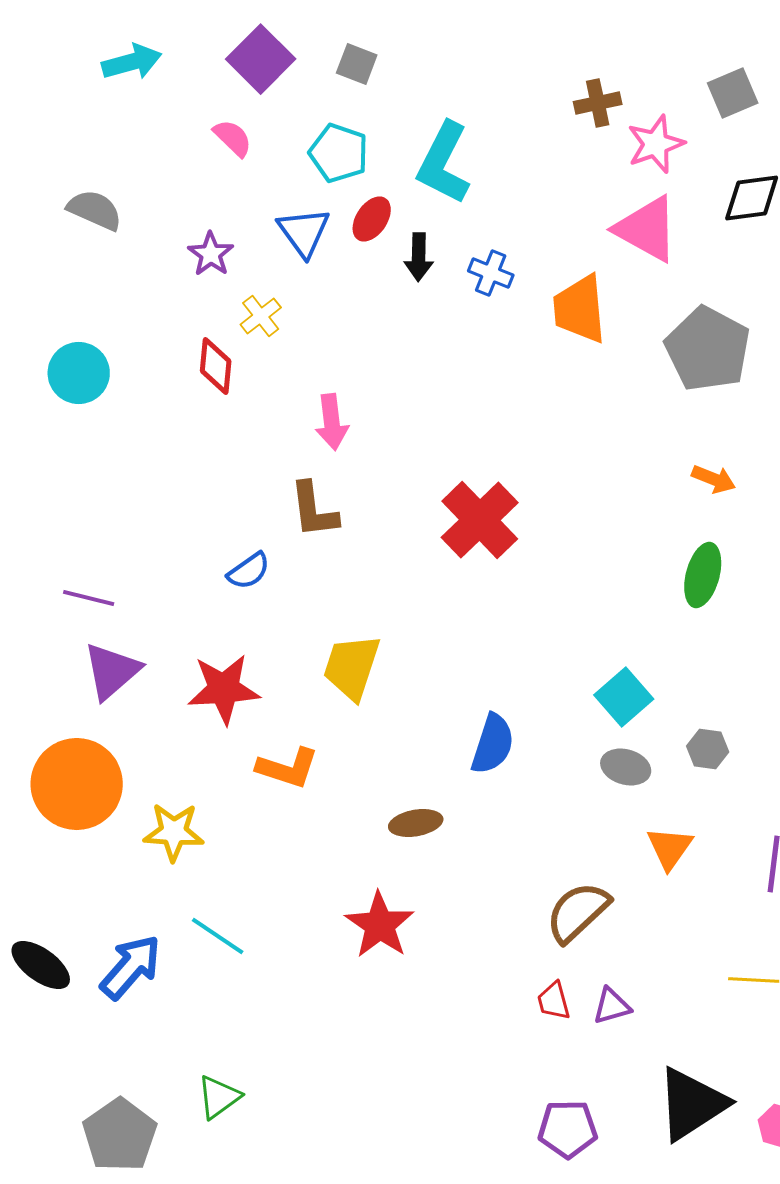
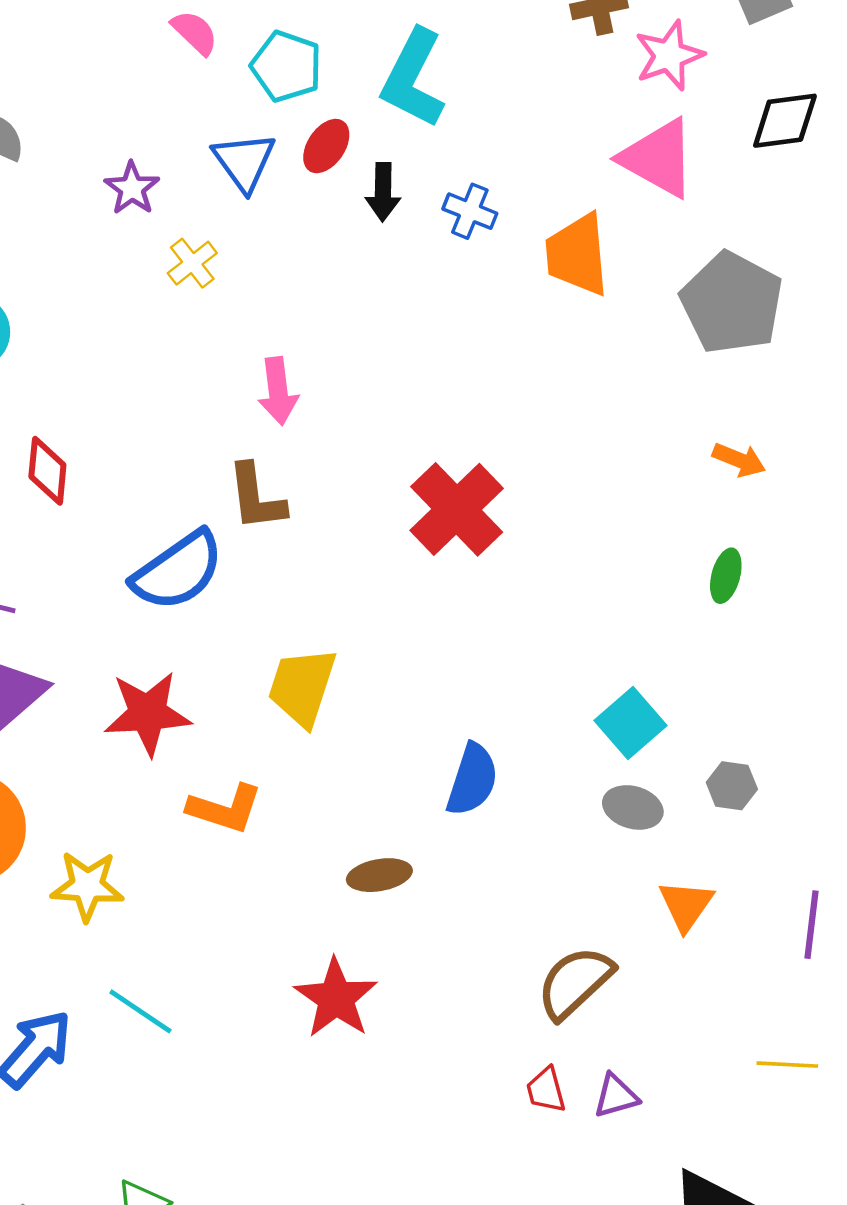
pink semicircle: (233, 138) -> (195, 33), moved
red diamond: (216, 366) -> (47, 471), moved
blue semicircle: (249, 571) -> (178, 571), size x1.8
green ellipse: (703, 575) -> (726, 576), size x0.7

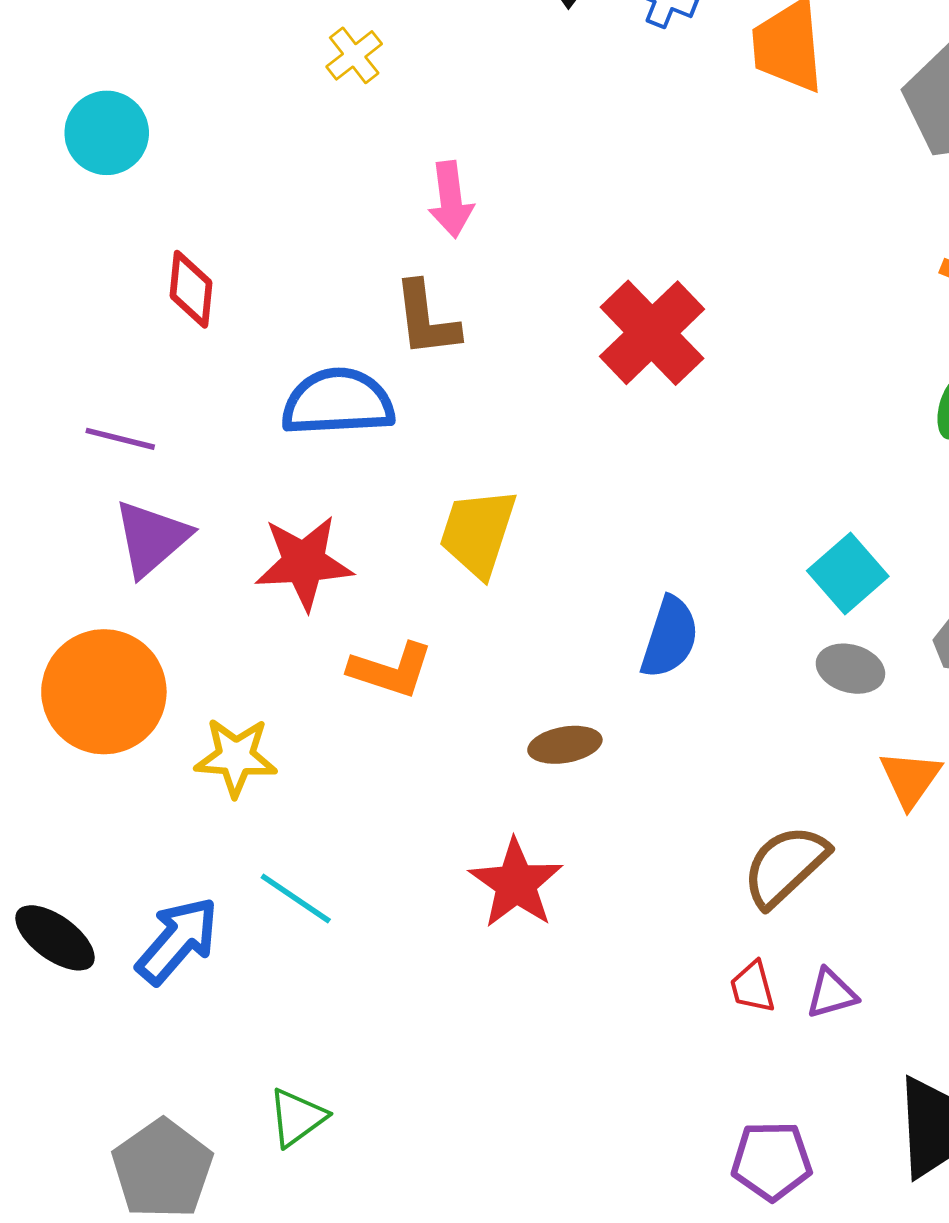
blue semicircle: (178, 571) -> (338, 402), turned -148

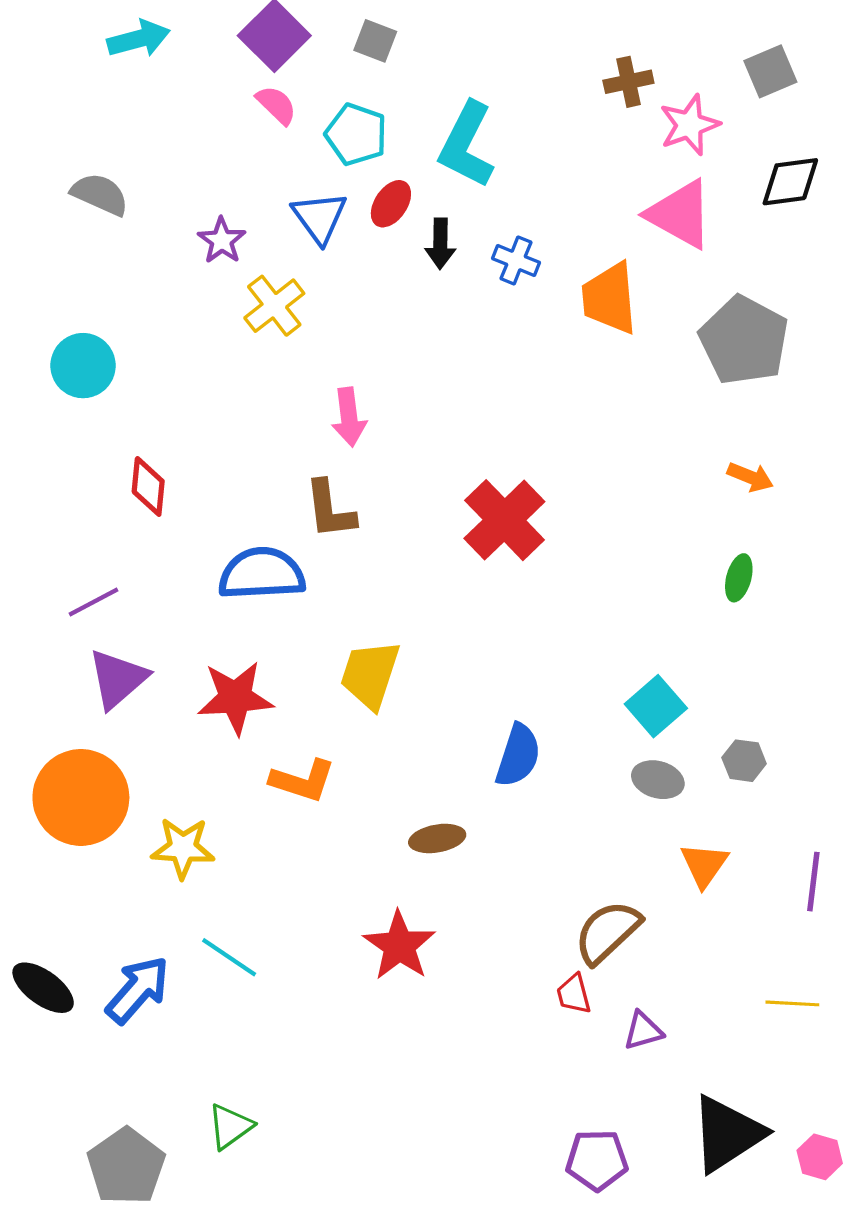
yellow cross: (354, 55) -> (274, 306), size x1.4
purple line: (120, 439) -> (94, 602), turned -42
red trapezoid: (753, 987) -> (574, 994), moved

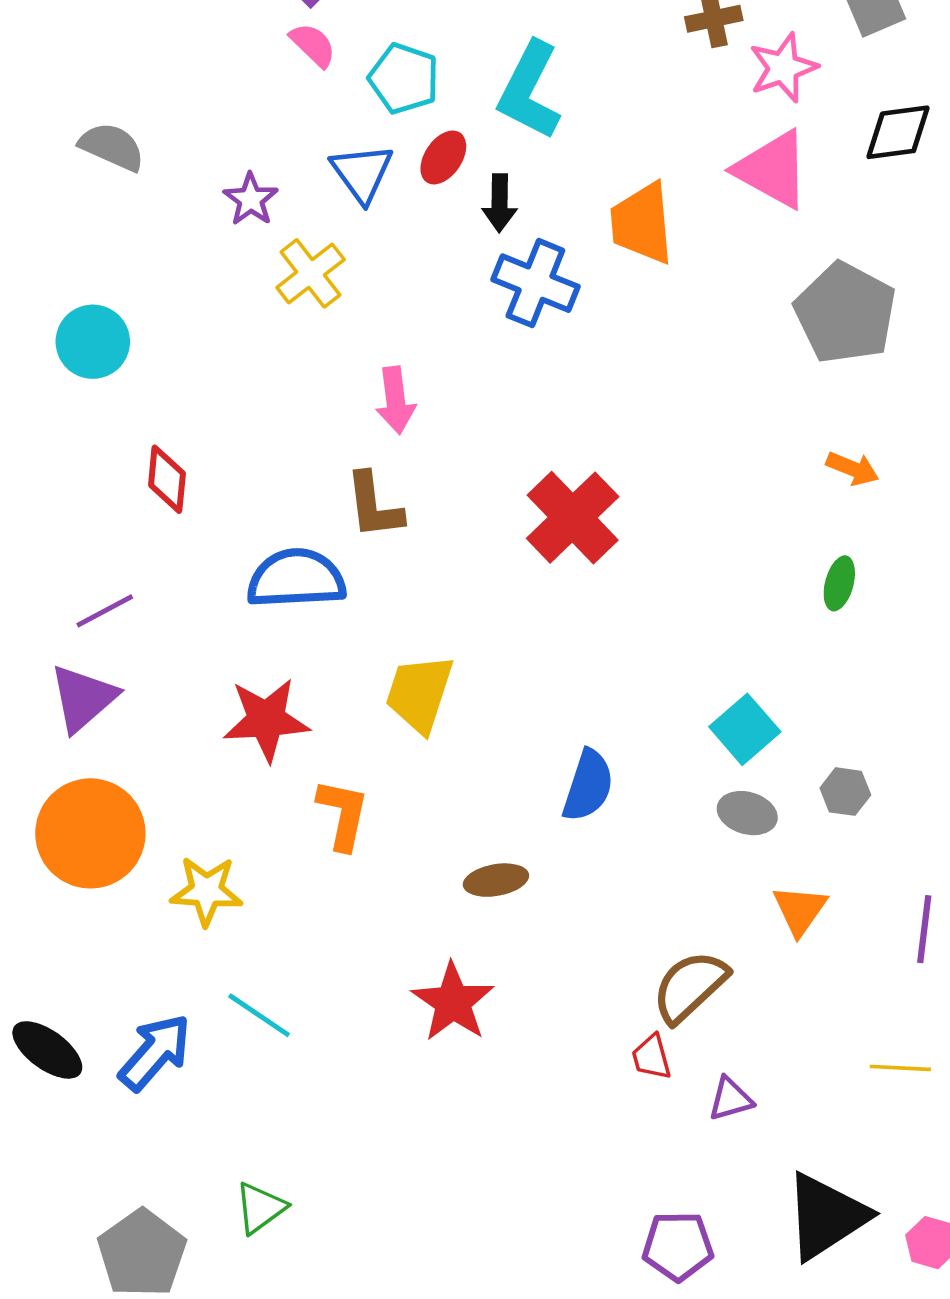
blue cross: (516, 260) -> (535, 283), moved, size x1.6
orange trapezoid: (610, 298) -> (642, 223), moved
purple triangle: (118, 679) -> (83, 698), moved
orange L-shape: (303, 781) -> (343, 814), turned -96

